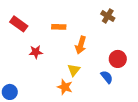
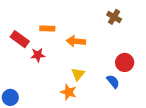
red rectangle: (19, 24) -> (20, 39), moved
orange rectangle: (59, 27) -> (47, 29), moved
orange arrow: (81, 45) -> (76, 41), moved, turned 78

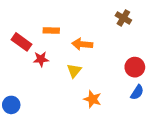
yellow triangle: (78, 74) -> (74, 71), moved
blue semicircle: (113, 82) -> (137, 92), moved, turned 72
orange star: (69, 92) -> (92, 99), moved

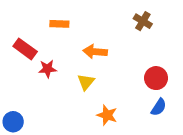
orange rectangle: (51, 31) -> (59, 24), moved

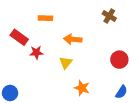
blue semicircle: (159, 107) -> (121, 92), moved

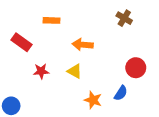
red star: (36, 52) -> (41, 71), moved
yellow triangle: (66, 63) -> (75, 71), turned -40
blue semicircle: (121, 92) -> (121, 93), moved

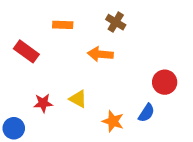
brown cross: (124, 18) -> (116, 22), moved
red star: (41, 71) -> (43, 103), moved
yellow triangle: (75, 71) -> (78, 99), moved

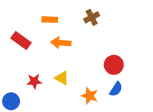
brown cross: (116, 22) -> (92, 17), turned 32
orange arrow: (100, 54) -> (61, 43), moved
red circle: (165, 82) -> (114, 65), moved

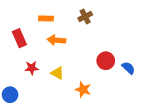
red rectangle: (21, 41) -> (19, 38), turned 30
red star: (34, 81) -> (32, 68), moved
blue semicircle: (116, 89) -> (128, 68), moved, turned -80

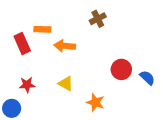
orange rectangle: (46, 19) -> (42, 29), moved
red star: (32, 68) -> (27, 85), moved

